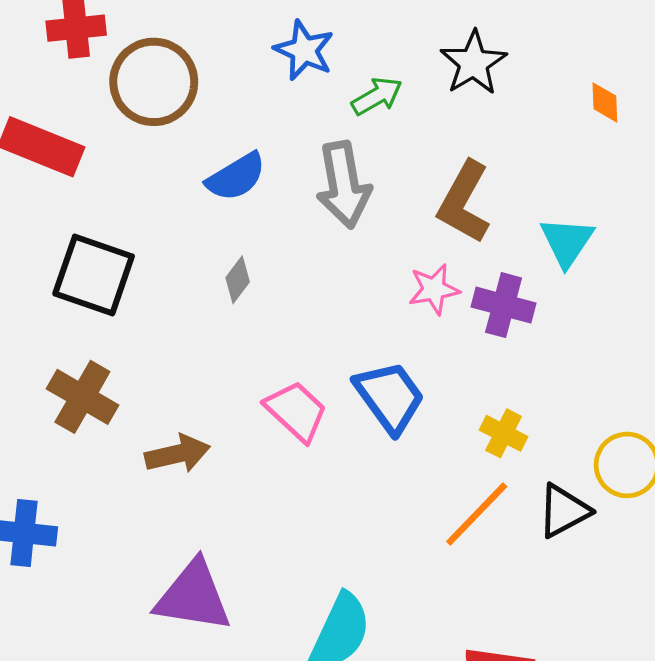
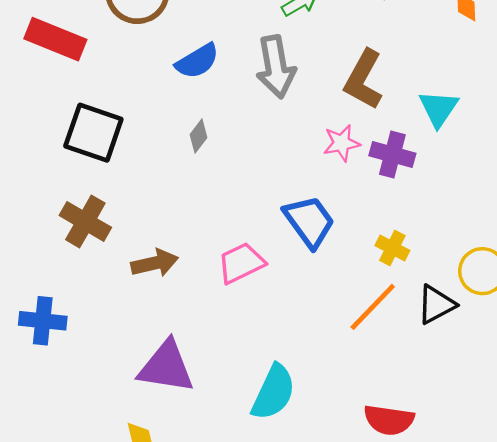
pink trapezoid: (296, 411) -> (241, 263), moved, turned -69

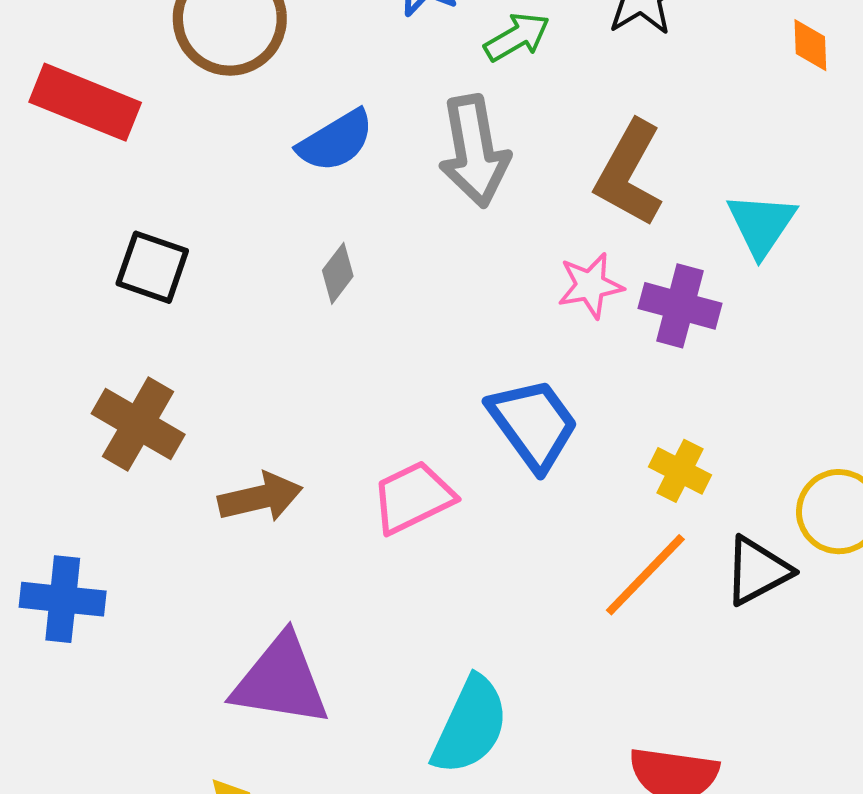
black square: (93, 133) -> (152, 267), size x0.7

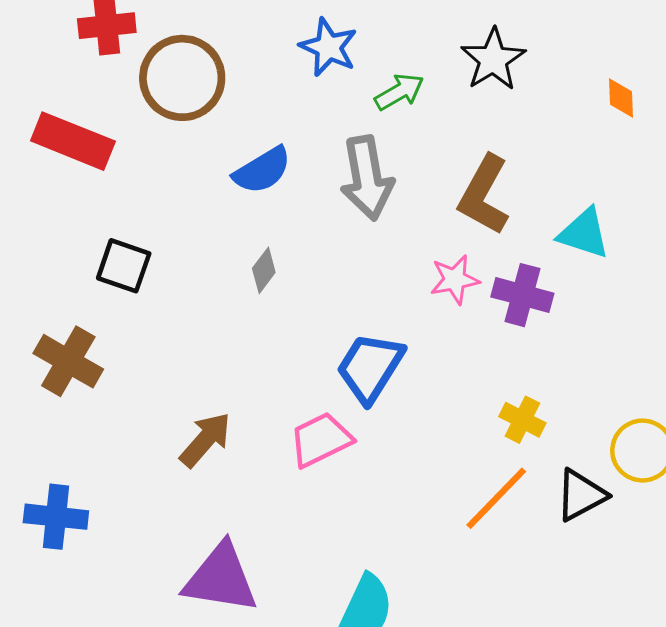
cyan triangle: (761, 224) -> (584, 233), turned -46
brown cross: (138, 424) -> (68, 361), moved
blue trapezoid: (533, 424) -> (370, 367), moved, turned -112
brown arrow: (260, 497) -> (205, 440), turned -36

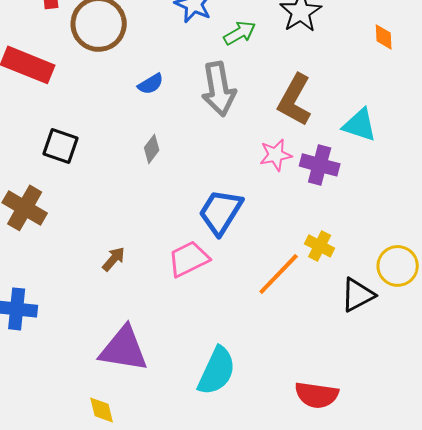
blue semicircle: (262, 170) -> (151, 84), size x0.7
brown arrow: (205, 440) -> (114, 259), size x0.7
orange line: (496, 498) -> (279, 274), moved

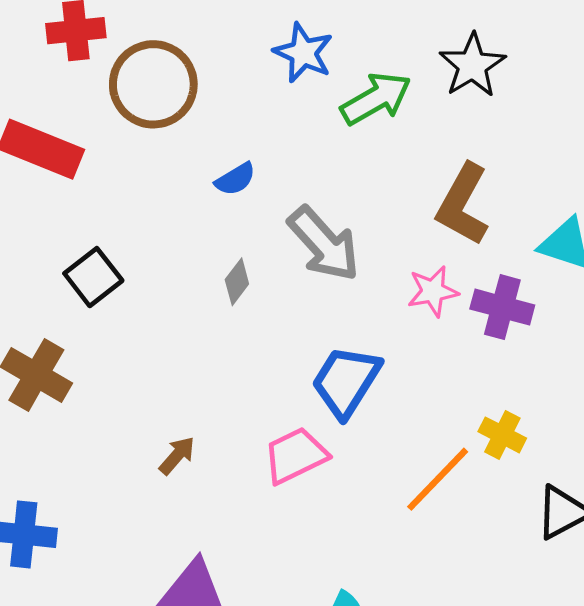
green arrow: (240, 33) -> (376, 99), size x1.4
gray arrow: (219, 89) -> (324, 244), moved, turned -32
black square: (61, 146) -> (93, 277), turned 33

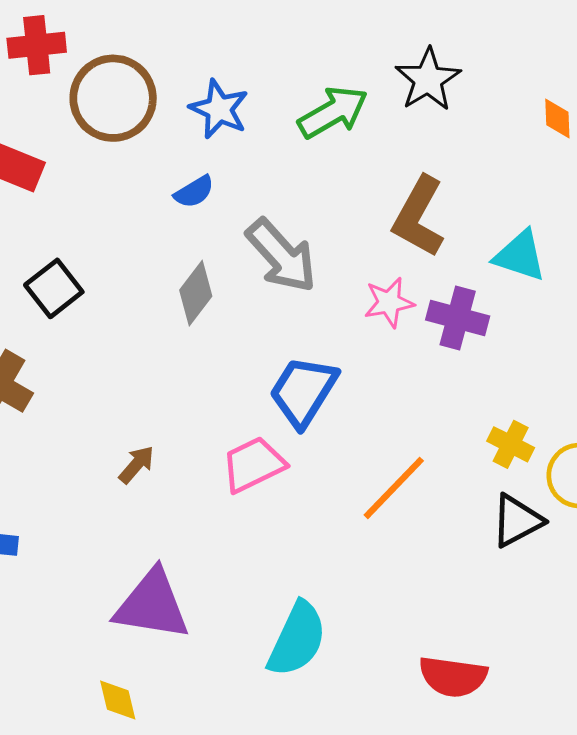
blue star: (303, 53) -> (219, 109), moved
gray diamond: (237, 282) -> (196, 293), size x1.4
yellow cross: (502, 435) -> (511, 444), moved

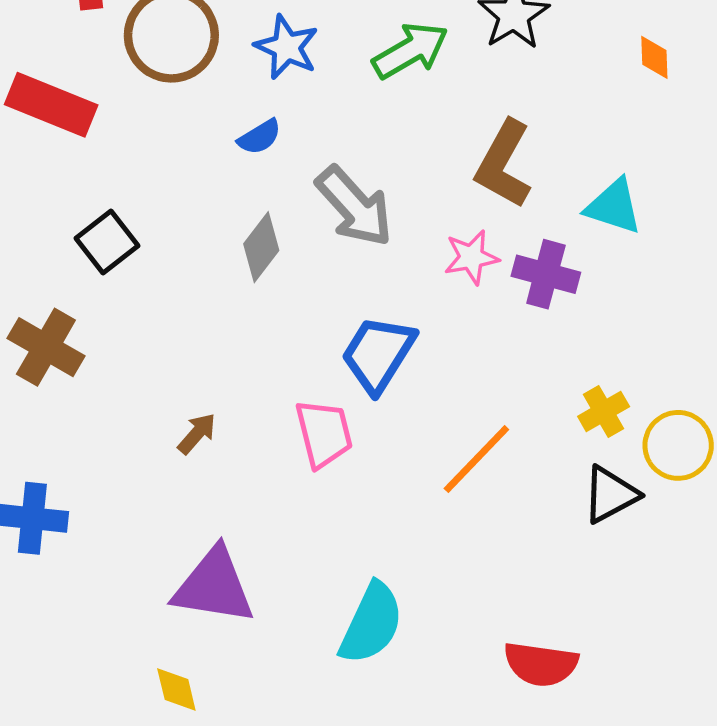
yellow cross: (511, 444) -> (604, 412), turned 33
pink trapezoid: (253, 465) -> (324, 434), turned 102

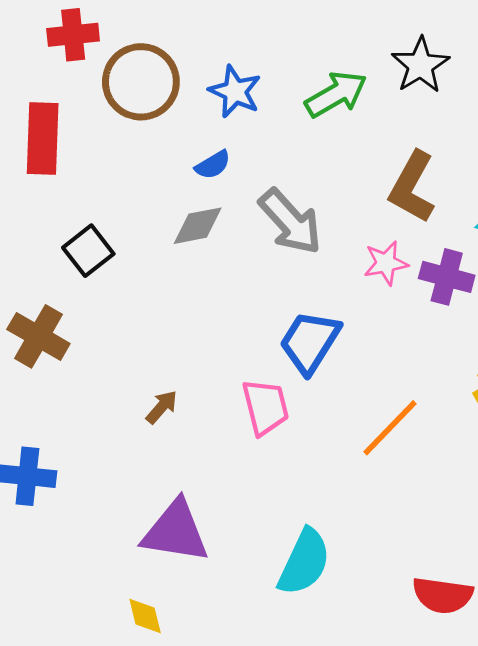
red rectangle: (51, 105) -> (43, 139), turned 70
gray diamond: (261, 247) -> (198, 226), moved, turned 42

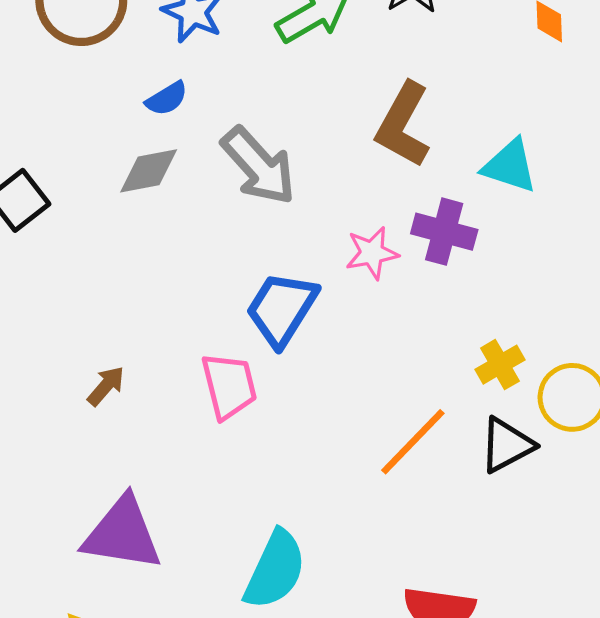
pink star: (386, 263) -> (372, 253), moved
orange line: (390, 428) -> (413, 442), moved

